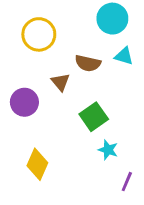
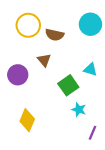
cyan circle: (112, 19) -> (90, 24), moved
cyan triangle: (124, 56) -> (90, 70), moved
brown semicircle: (88, 63) -> (55, 35), moved

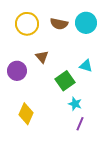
brown semicircle: (55, 35) -> (59, 24), moved
purple line: (93, 133) -> (80, 124), moved

